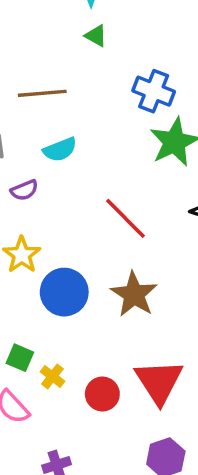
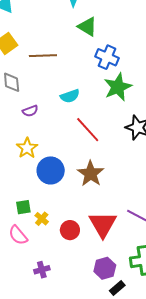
green triangle: (96, 36) -> (87, 27), moved, size x1.5
cyan semicircle: (60, 150) -> (70, 96), moved
green square: (20, 358) -> (23, 207), turned -35

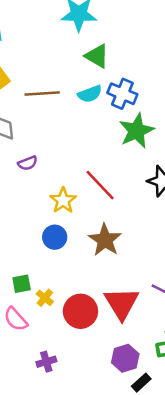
cyan semicircle: (70, 96) -> (90, 94), moved
yellow star: (27, 148) -> (63, 200), moved
blue circle: (51, 170) -> (55, 237), size x0.7
red circle: (70, 230) -> (80, 311), size x1.4

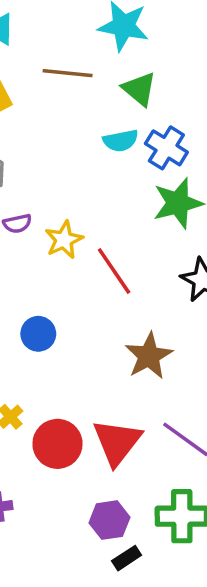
brown line: (42, 93) -> (68, 73), moved
yellow star: (63, 200) -> (64, 240), moved
brown star: (105, 240) -> (149, 356), moved

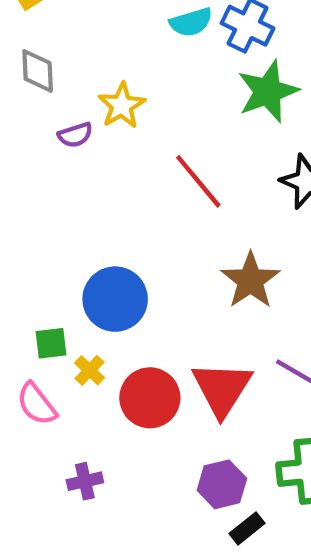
yellow star: (64, 240) -> (122, 106), moved
blue circle: (38, 334) -> (115, 299), moved, size x1.5

